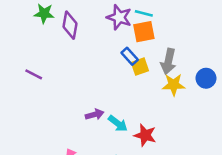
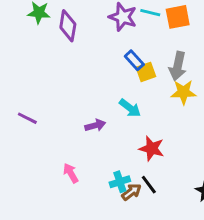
orange square: (144, 32) -> (178, 17), moved
purple line: (34, 74) -> (27, 118), moved
cyan arrow: (118, 124) -> (130, 108), moved

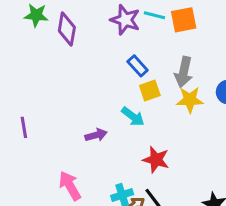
yellow square: (146, 72) -> (150, 90), moved
purple line: (27, 118) -> (24, 127), turned 54
pink arrow: (71, 173) -> (70, 186), size x1.4

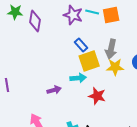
yellow square: (150, 90) -> (89, 61), size x1.5
cyan arrow: (133, 117) -> (78, 78), turned -42
red star: (156, 160) -> (97, 96), moved

